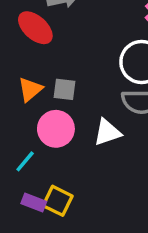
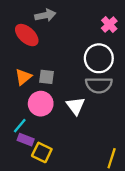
white triangle: (107, 132) -> (76, 106), turned -48
purple rectangle: (34, 203) -> (26, 140), moved

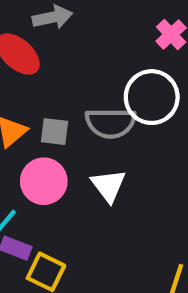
gray semicircle: (99, 85) -> (111, 123), moved

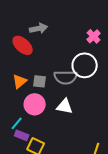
white triangle: (108, 186) -> (65, 106), turned -42

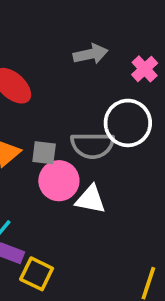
gray arrow: (39, 28) -> (91, 54), moved
pink circle: (35, 104) -> (59, 181), moved

